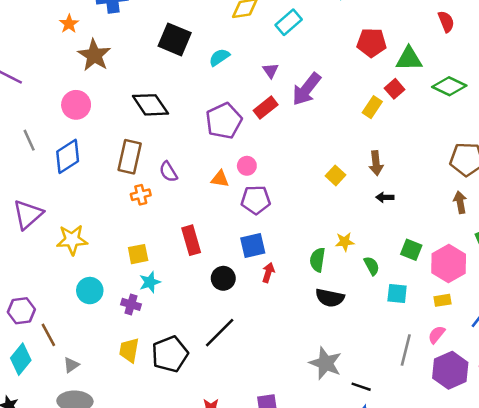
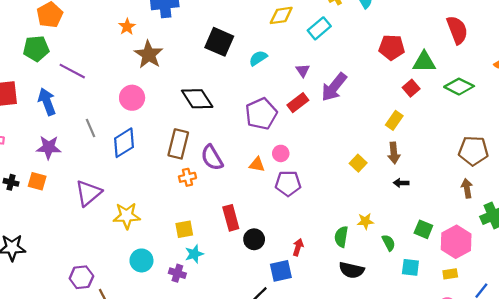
red semicircle: (446, 22) -> (457, 30), size x1.5
yellow rectangle: (372, 107) -> (394, 120), moved
purple semicircle: (168, 172) -> (212, 158), size x1.4
blue square: (253, 246) -> (281, 271), moved
black circle: (223, 278) -> (254, 239), moved

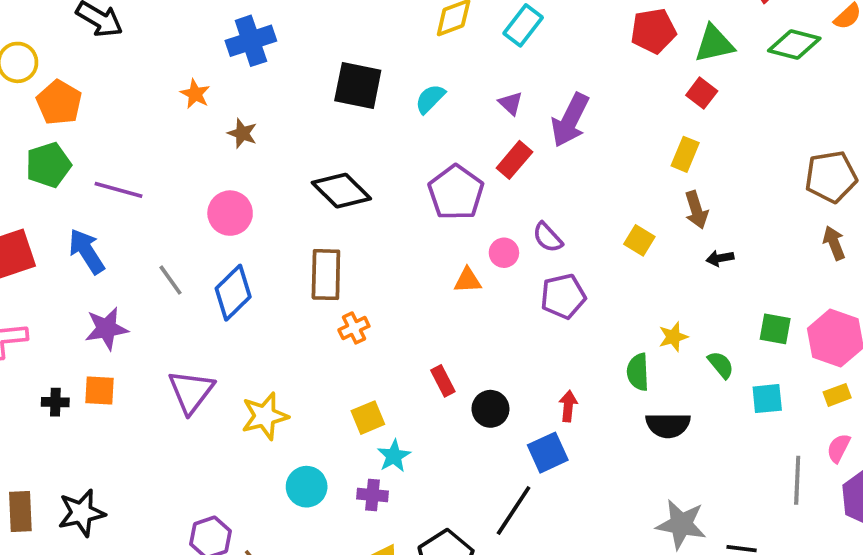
brown star: (149, 55) -> (242, 133), size x0.6
green diamond: (459, 87) -> (794, 44), moved
purple semicircle: (212, 158) -> (548, 237), moved, size x0.7
purple pentagon: (288, 183) -> (563, 296), moved
red rectangle: (231, 218) -> (443, 381), size x0.7

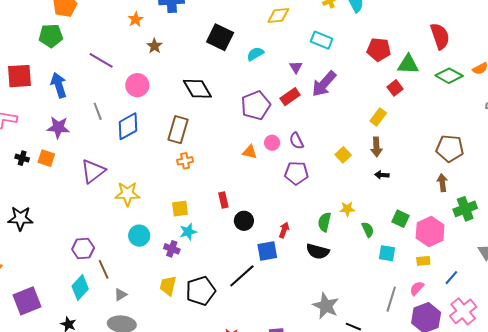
cyan rectangle: (523, 25) -> (322, 40), moved, turned 60
purple line: (118, 190) -> (101, 60), moved
black semicircle: (668, 425) -> (318, 251), moved

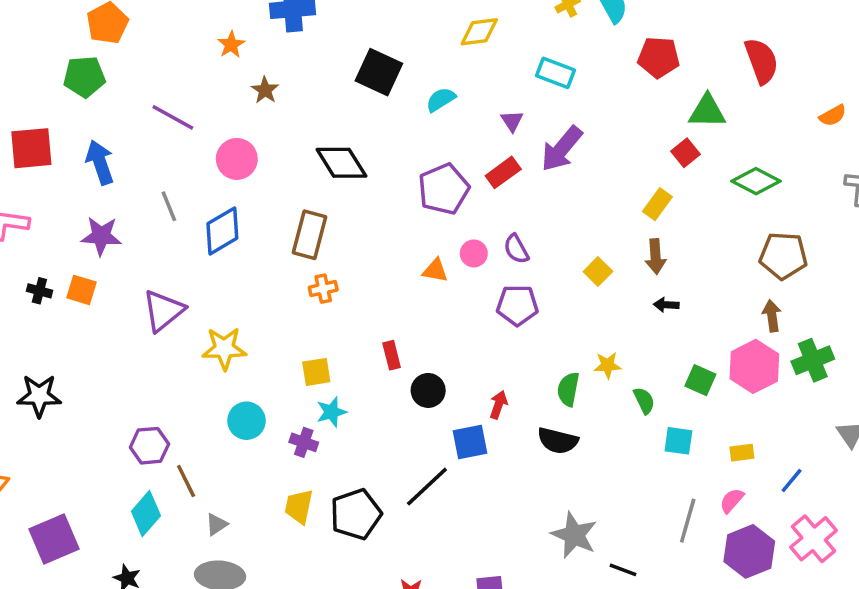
red pentagon: (379, 50) -> (659, 57), moved
green diamond: (449, 76) -> (756, 181), moved
pink hexagon: (430, 232) -> (754, 366), moved

